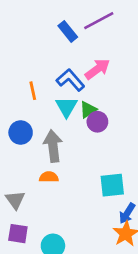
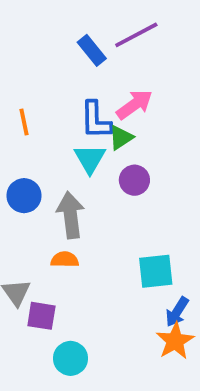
blue L-shape: (70, 80) -> (96, 120), turned -140
orange line: (33, 91) -> (24, 122), moved
green triangle: (88, 110) -> (121, 138), moved
purple square: (18, 234) -> (41, 316), moved

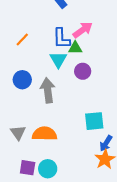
orange line: (24, 122) -> (22, 39), turned 56
green triangle: (121, 138) -> (75, 48), turned 32
orange semicircle: (65, 260) -> (45, 134), moved, size x1.6
purple square: (41, 316) -> (28, 168), moved

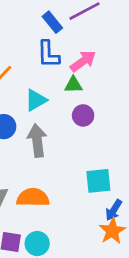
blue L-shape: (61, 38) -> (48, 54), moved
cyan triangle: (58, 60) -> (36, 100), moved, turned 30

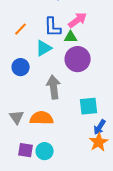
blue L-shape: (48, 54) -> (53, 27), moved
purple circle: (83, 115) -> (78, 59), size x1.6
gray arrow: (37, 141) -> (54, 87), moved

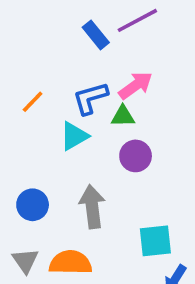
blue L-shape: (53, 27) -> (90, 98), turned 75
purple circle: (78, 59) -> (136, 156), size x0.7
blue circle: (21, 67) -> (33, 205), moved

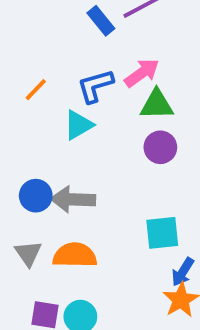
green triangle: (123, 116) -> (157, 104), moved, size x1.4
purple circle: (136, 156) -> (160, 147), moved
gray arrow: (92, 207) -> (73, 199), moved, turned -81

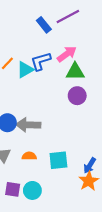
cyan triangle: (79, 125) -> (25, 70), moved
cyan square: (162, 233) -> (58, 160), moved
orange semicircle: (75, 255) -> (29, 156), size x0.6

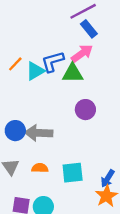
blue rectangle: (44, 25) -> (89, 29), moved
green triangle: (75, 72) -> (73, 73), moved
purple circle: (77, 96) -> (85, 110), moved

